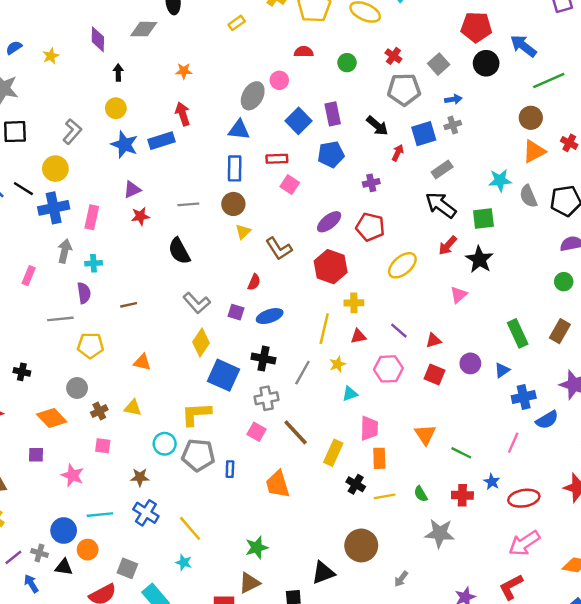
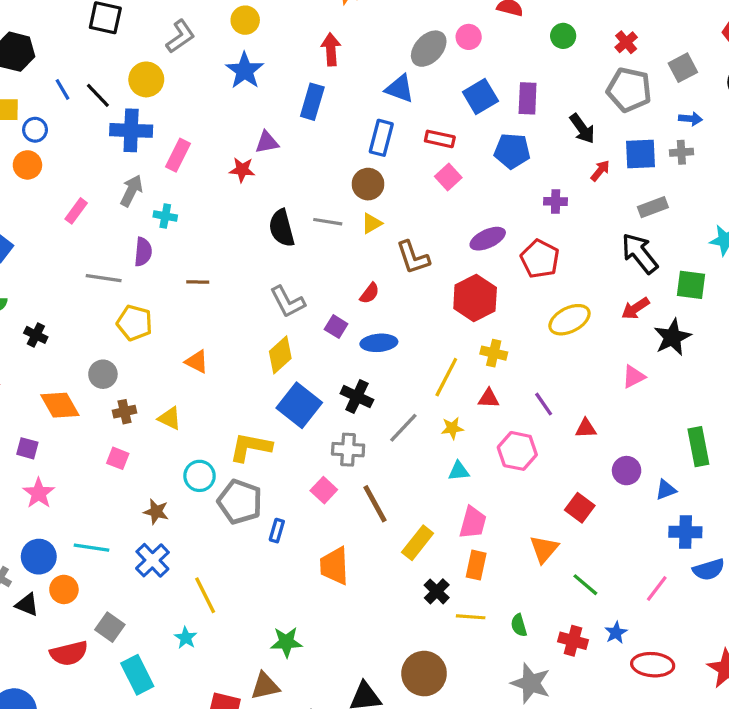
blue rectangle: (162, 141) -> (312, 102), moved, turned -70
purple triangle: (132, 190) -> (267, 142), moved
gray line: (188, 204) -> (328, 222), moved
red square: (434, 374) -> (580, 508), moved
pink star: (72, 475) -> (39, 493), moved

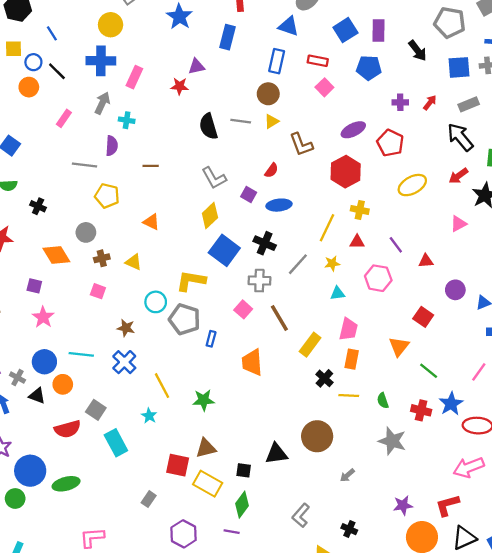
black line: (98, 95) -> (57, 71), moved
red arrow: (600, 171) -> (430, 103), moved
blue star: (616, 633) -> (451, 404), size x1.5
green star: (286, 642) -> (204, 400), moved

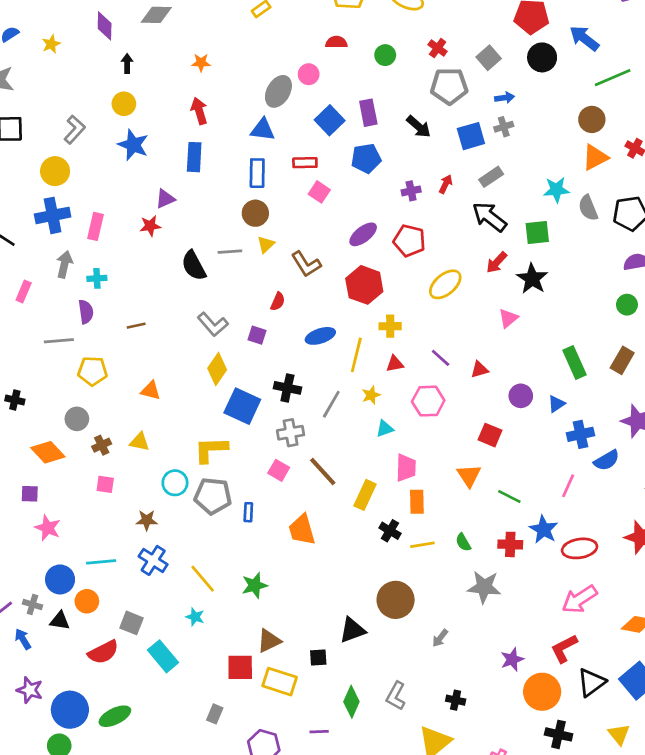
blue ellipse: (279, 205) -> (320, 336), moved
green diamond: (242, 505) -> (351, 702), moved

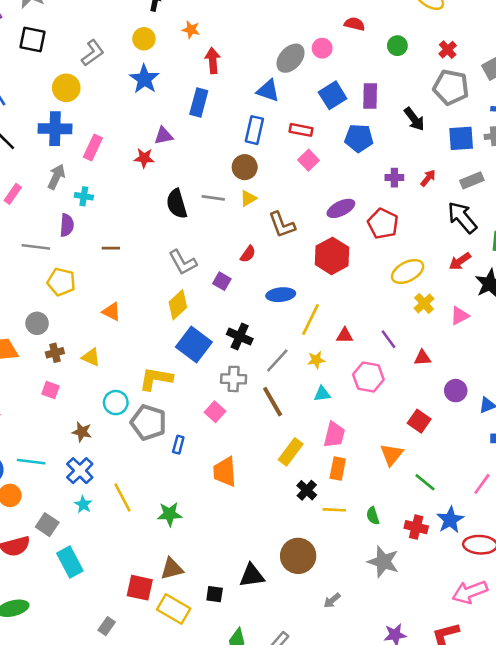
orange star: (201, 63) -> (191, 30), moved
yellow cross: (390, 326) -> (424, 303), moved, turned 36
brown line: (323, 471) -> (273, 402), moved
cyan star: (195, 617) -> (83, 504), moved

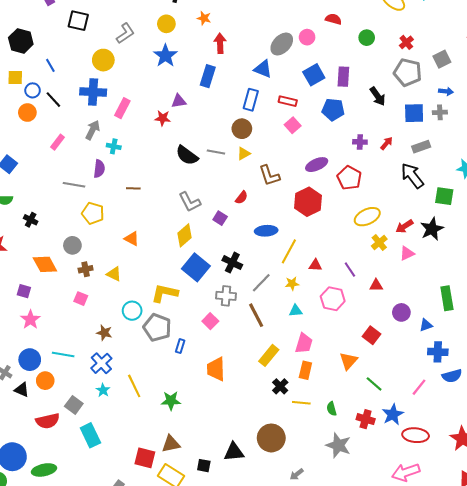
black semicircle: (177, 204) -> (187, 155), turned -40
red arrow: (460, 261) -> (404, 226), moved

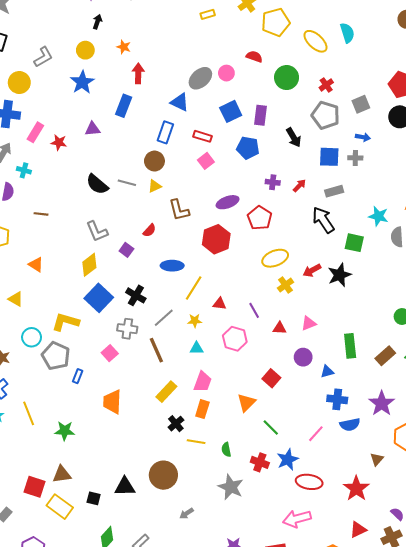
green circle: (367, 38) -> (287, 78), size x1.5
red star: (163, 118) -> (59, 142), moved
pink triangle: (407, 253) -> (309, 323), moved

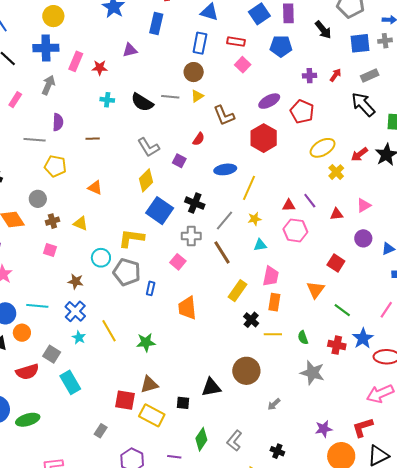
cyan cross: (24, 170) -> (107, 100), moved
red triangle: (219, 304) -> (289, 205), moved

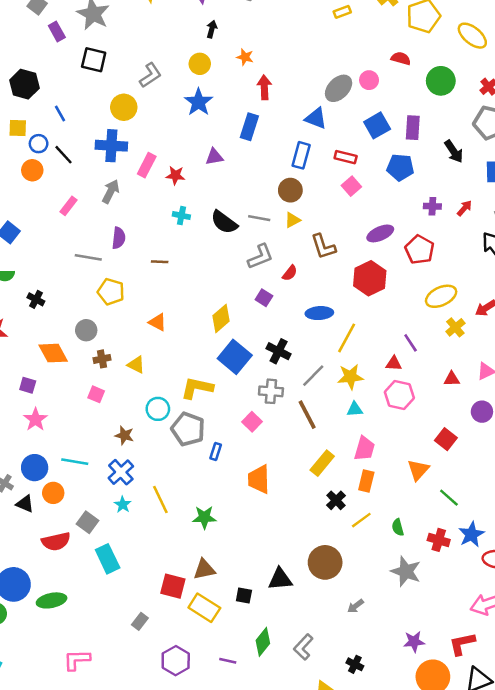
gray L-shape: (149, 147) -> (260, 257), moved, turned -85
purple line: (310, 201) -> (411, 343), moved
yellow star: (255, 219) -> (350, 377), size x1.5
yellow line: (273, 334) -> (361, 520), turned -42

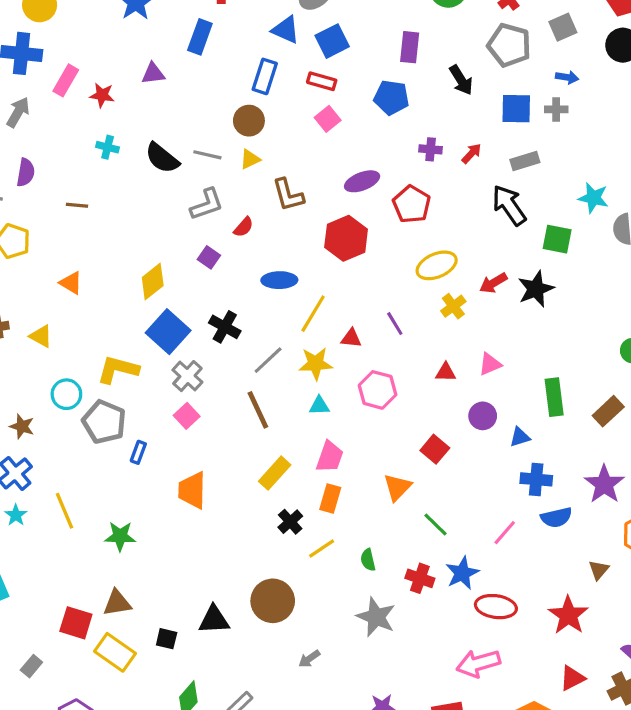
blue square: (377, 125) -> (332, 41), moved
red triangle: (394, 364) -> (351, 338), moved
gray cross: (271, 391) -> (187, 376), moved, turned 35

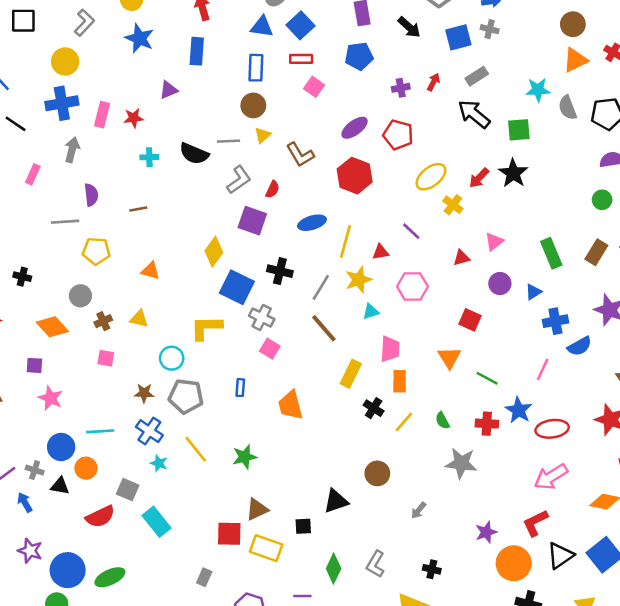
gray cross: (556, 109) -> (490, 29), turned 30
purple square: (209, 257) -> (252, 221), size x1.6
gray pentagon: (104, 422) -> (186, 396), moved
brown circle: (273, 601) -> (377, 473), size x0.7

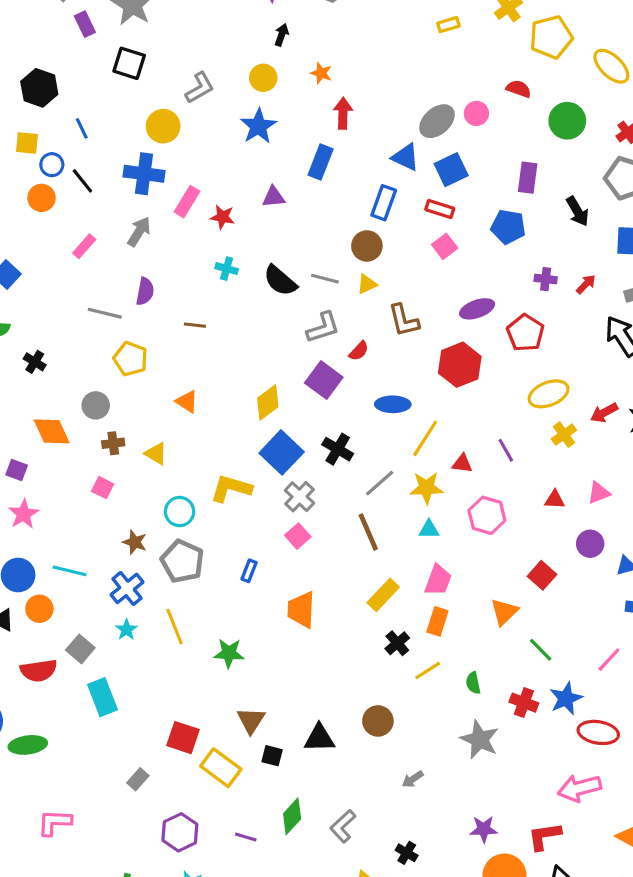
brown triangle: (257, 509) -> (251, 720), moved, turned -50

